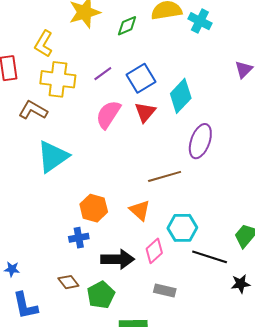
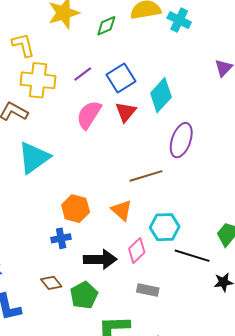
yellow L-shape: (44, 44) -> (23, 45), turned 136

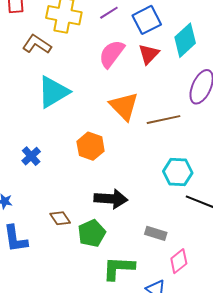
orange triangle: (122, 210) -> (124, 106), moved, size x1.4
blue cross: (61, 238) -> (31, 156), moved, turned -36
pink diamond: (137, 251) -> (179, 261), moved

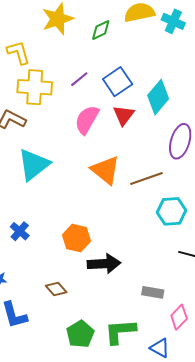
orange hexagon: (91, 146) -> (77, 238), moved
cyan hexagon: (178, 172) -> (171, 211), moved
green pentagon: (92, 233) -> (80, 334), moved

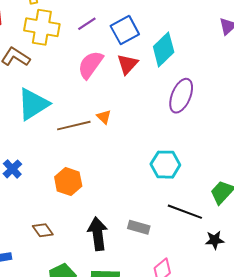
orange triangle: (105, 170) -> (104, 117), size x0.5
brown line: (146, 178) -> (74, 126), moved
black arrow: (104, 264) -> (98, 234), moved, turned -100
gray rectangle: (153, 292) -> (139, 227), moved

